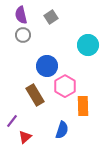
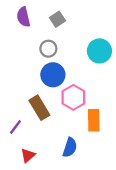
gray circle: (23, 35) -> (48, 49), moved
purple line: (12, 121) -> (15, 127), moved

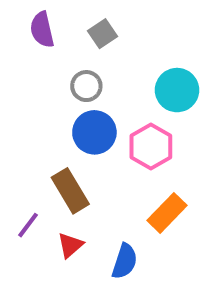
pink hexagon: (73, 97) -> (151, 146), moved
orange rectangle: (94, 120) -> (167, 213), turned 45
red triangle: (28, 155) -> (70, 245), moved

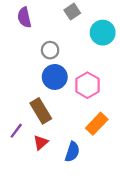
gray square: (102, 34) -> (72, 12), moved
cyan circle: (177, 90) -> (103, 33), moved

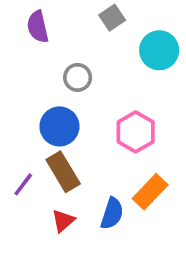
blue circle: (55, 77) -> (59, 126), moved
purple line: (16, 131) -> (23, 184), moved
blue semicircle: (72, 152) -> (112, 213), moved

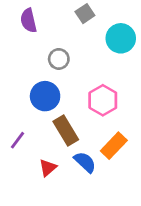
brown rectangle: (63, 172) -> (66, 131), moved
blue semicircle: (112, 213) -> (85, 162), turned -65

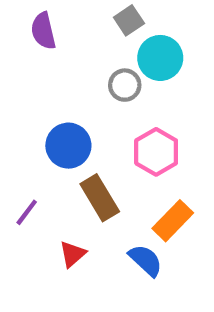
cyan circle: (121, 38) -> (160, 58), moved
gray circle: (59, 59) -> (125, 85), moved
blue semicircle: (85, 162) -> (146, 260), moved

